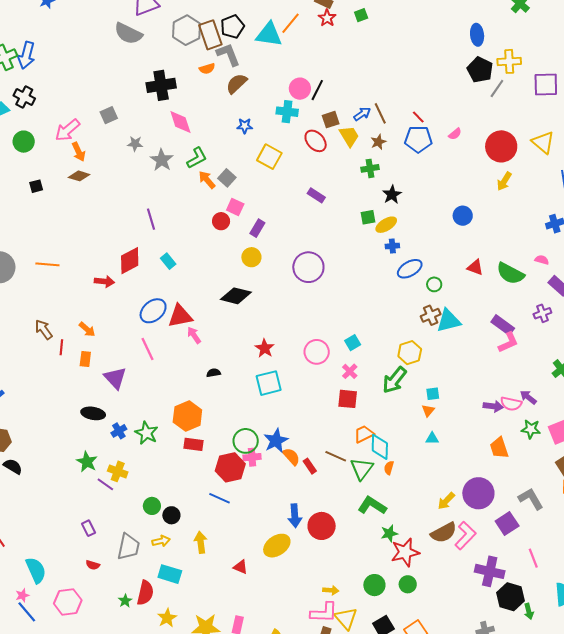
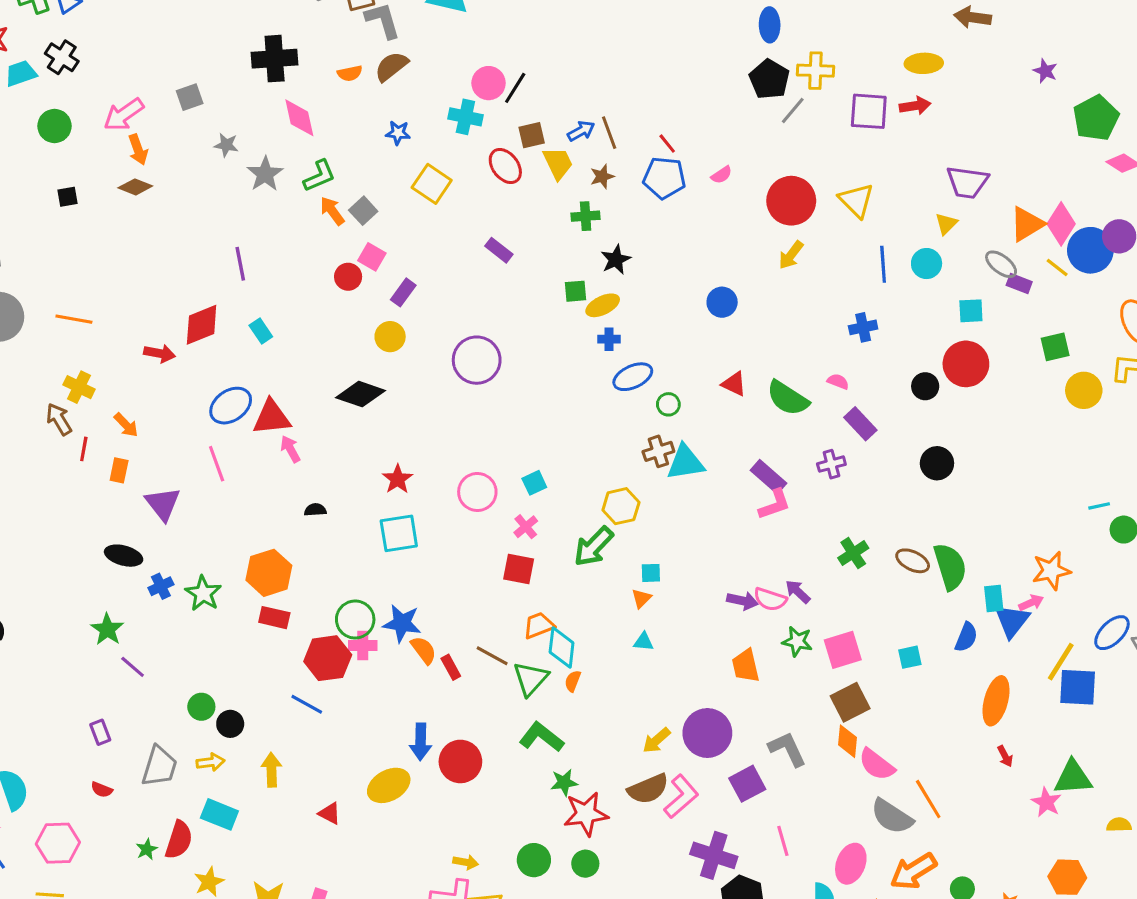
orange semicircle: (207, 69) -> (350, 73), moved
blue star: (276, 441) -> (402, 623), turned 30
yellow cross: (118, 471) -> (79, 387), moved

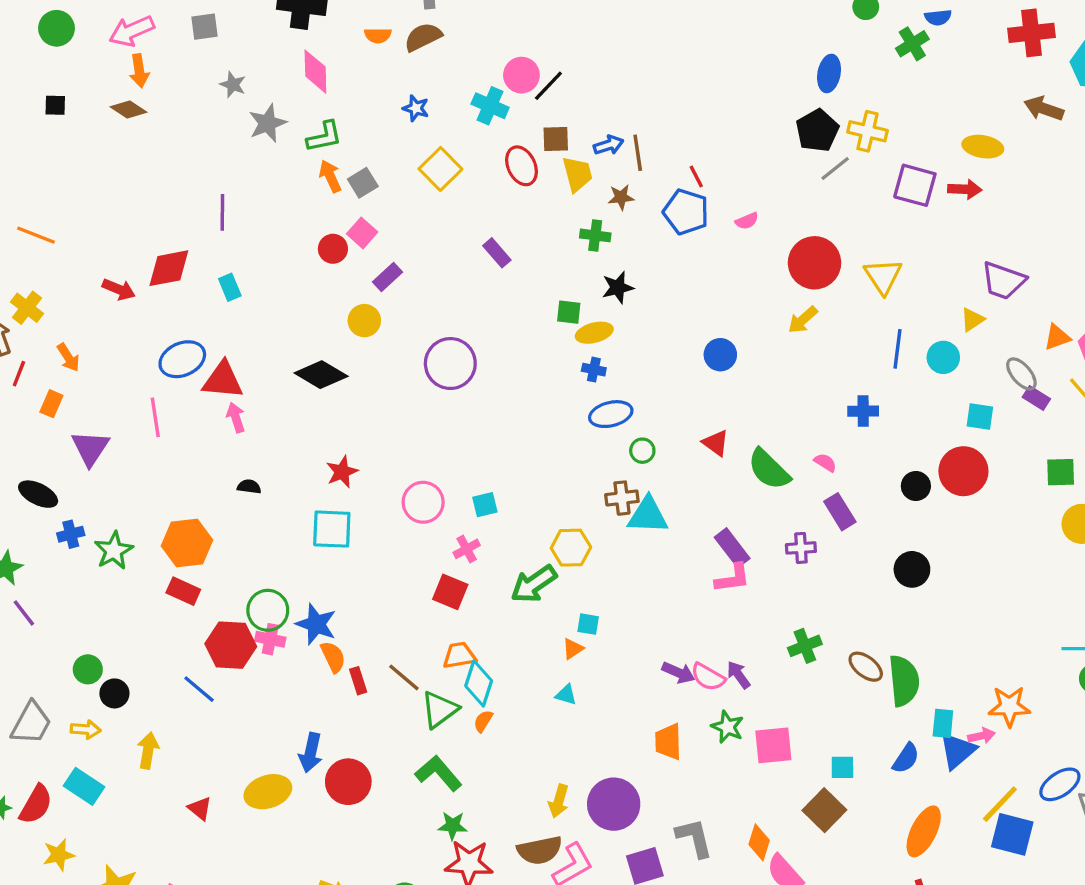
orange triangle: (1027, 224) -> (1057, 337), size x0.7
brown square: (850, 702) -> (824, 810), moved, turned -30
yellow arrow: (656, 740) -> (559, 801), turned -44

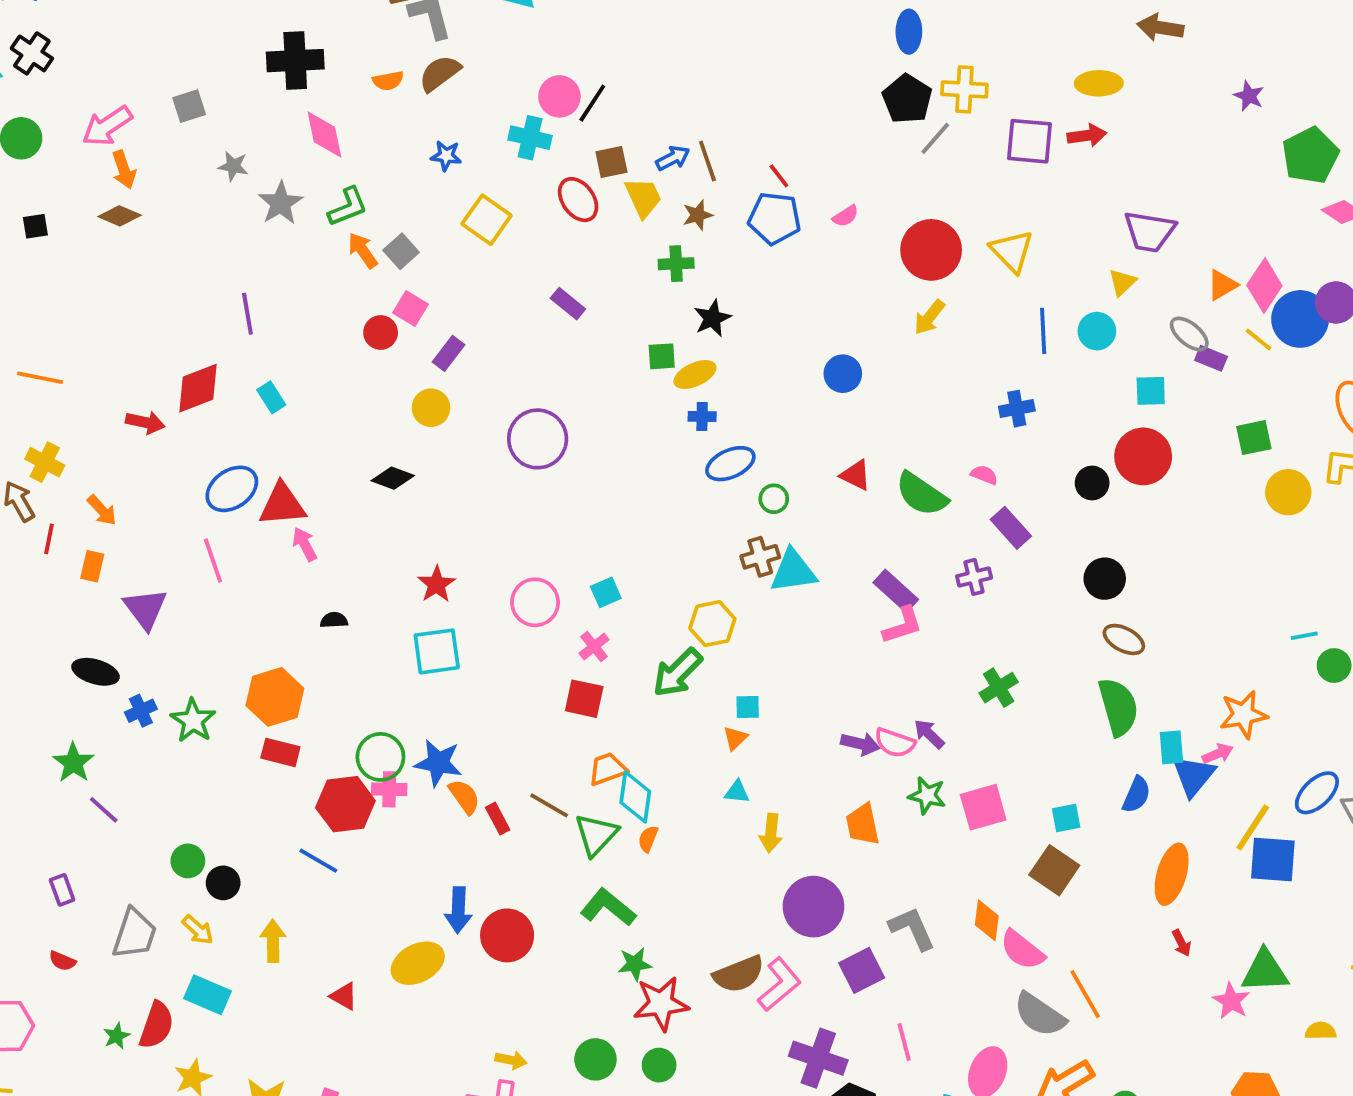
black diamond: (321, 375) -> (393, 478), size x0.7
brown ellipse: (866, 667) -> (1124, 639), moved
yellow arrow: (86, 729) -> (198, 930), turned 48
yellow arrow: (559, 801) -> (771, 833), moved

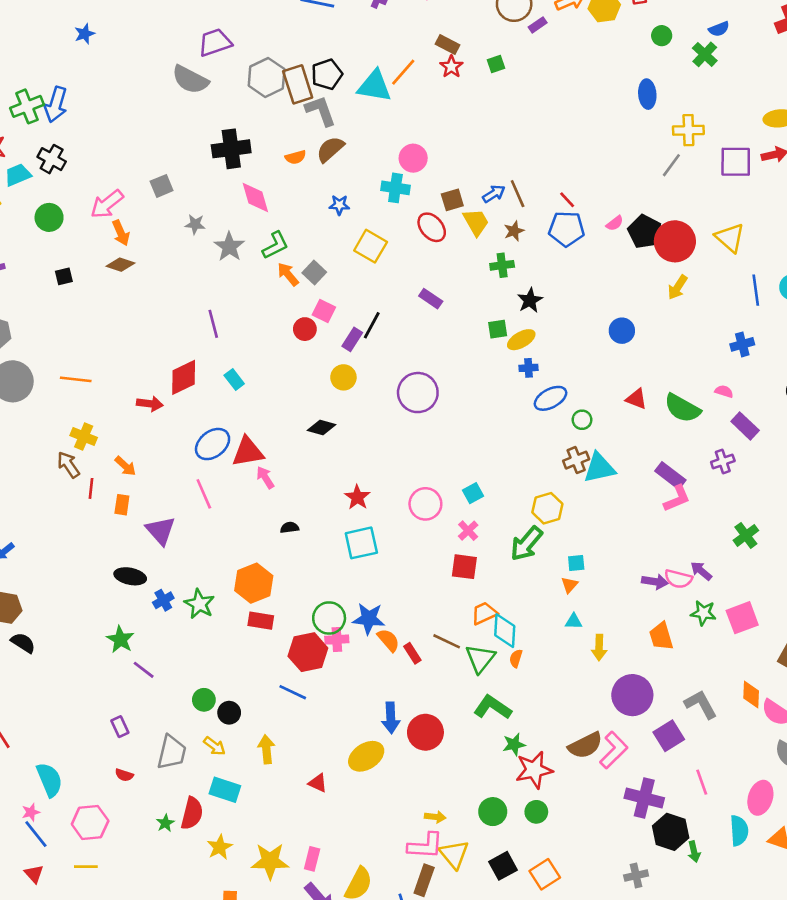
black pentagon: (907, 99) -> (645, 232), moved
black line: (592, 103) -> (372, 325), moved

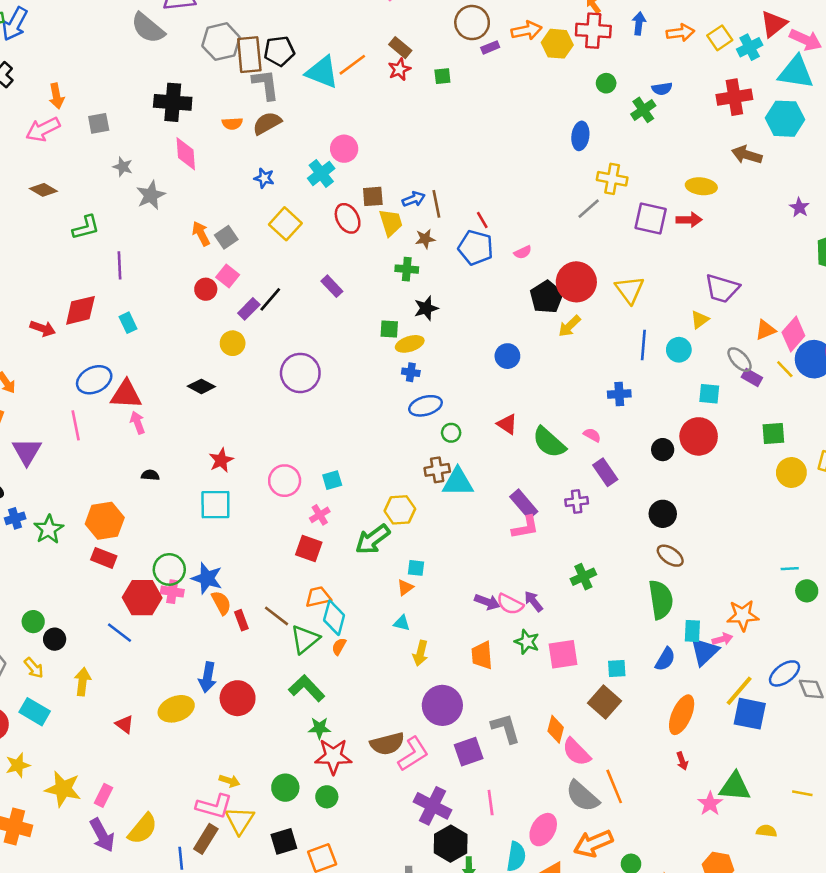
cyan cross: (395, 188) -> (321, 173), turned 32
black pentagon: (645, 232) -> (547, 297), moved
orange arrow: (121, 233) -> (56, 96), moved
green L-shape: (275, 245) -> (86, 227), moved

